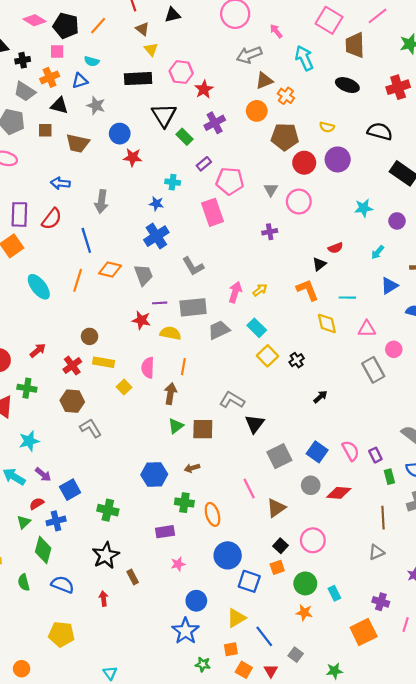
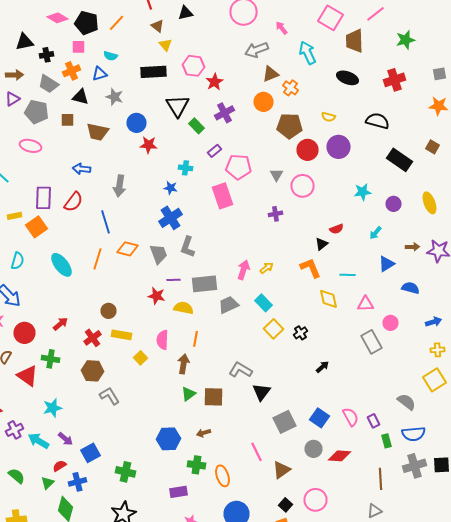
gray L-shape: (193, 266) -> (188, 247), moved, turned 50

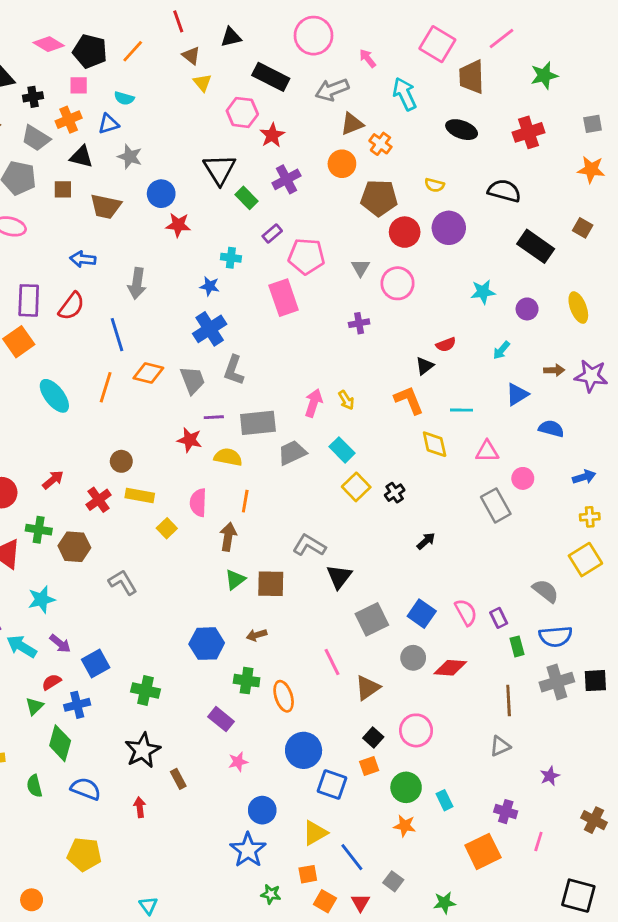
black rectangle: (154, 72) -> (271, 77), moved, turned 30
yellow arrow: (266, 268) -> (346, 400), turned 96
brown hexagon: (92, 371) -> (74, 547), moved
purple rectangle: (178, 492) -> (221, 719), turned 48

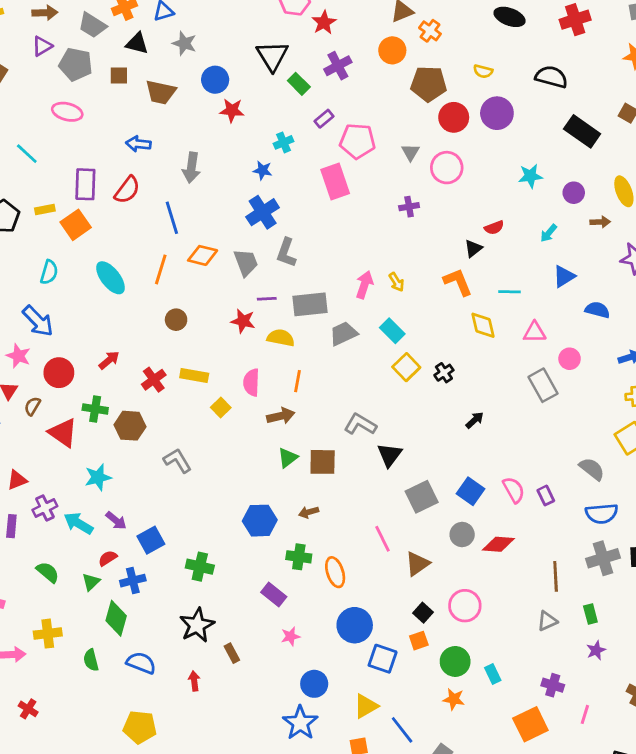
cyan cross: (231, 258) -> (283, 142), turned -30
brown arrow: (554, 370) -> (600, 222), moved
brown circle: (121, 461) -> (176, 320), moved
brown arrow: (228, 537) -> (281, 416), turned 68
green rectangle: (517, 646) -> (590, 614), moved

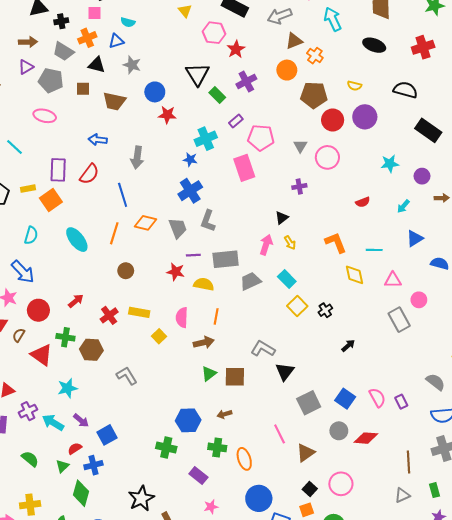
cyan cross: (283, 142) -> (206, 139), size x1.5
black triangle: (473, 248) -> (282, 218), moved
green cross: (200, 567) -> (166, 447), moved

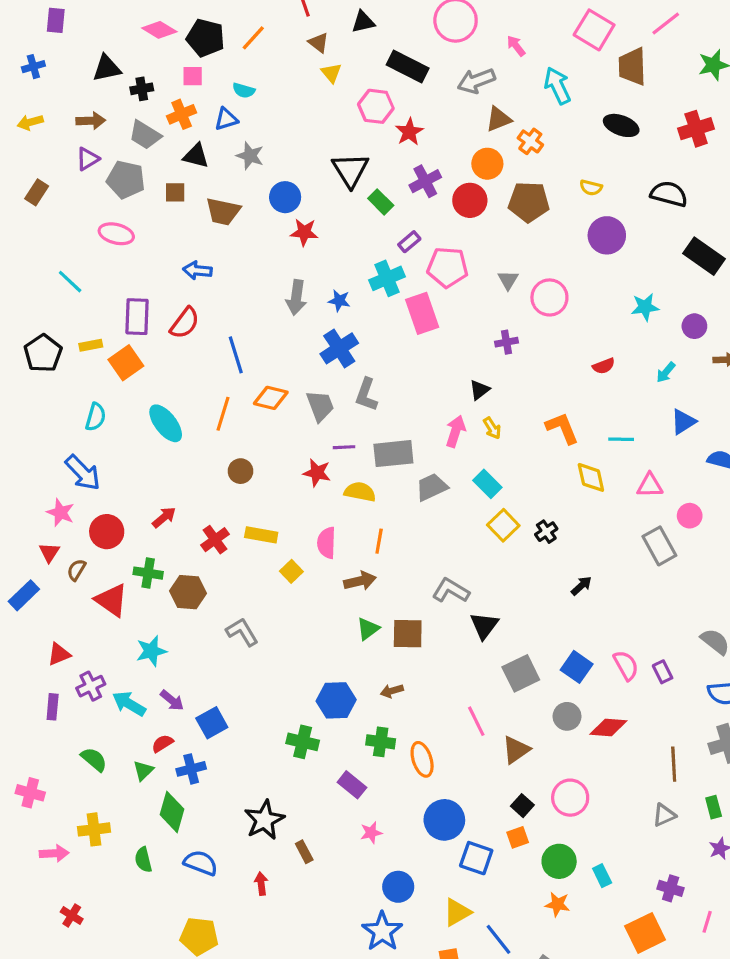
red circle: (333, 120) -> (470, 200), moved
cyan cross: (206, 139) -> (387, 278), moved
gray arrow: (137, 157) -> (296, 297), moved

